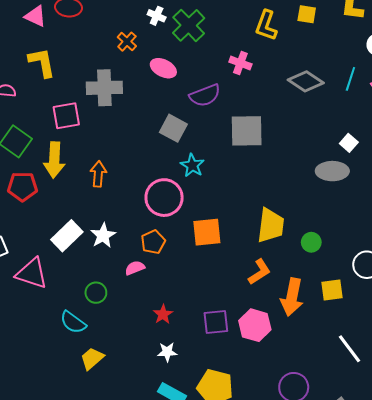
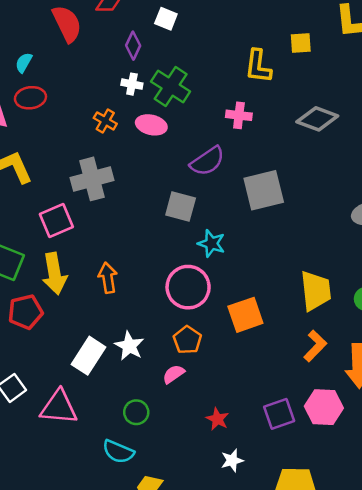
pink ellipse: (163, 68) -> (151, 125), moved

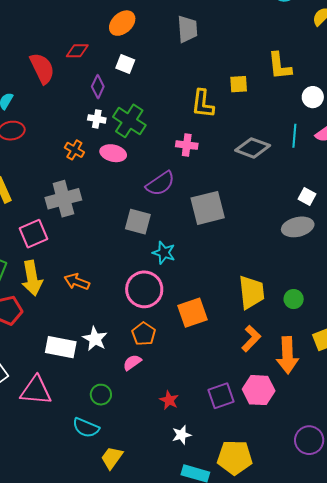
orange arrow: (108, 278) -> (77, 282), turned -60
white rectangle: (89, 356) -> (61, 347), turned 68

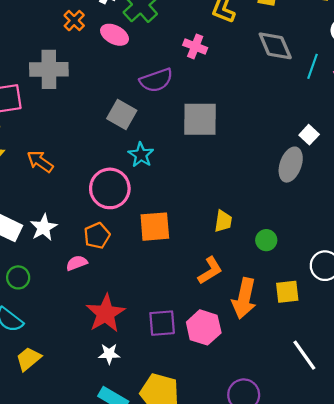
gray diamond: (253, 148) -> (275, 46), moved, turned 32
gray ellipse: (298, 227) -> (291, 165), turned -72
yellow trapezoid: (251, 292) -> (223, 221), size x0.6
green circle: (101, 395) -> (18, 277), moved
red star: (169, 400) -> (106, 313), size x1.8

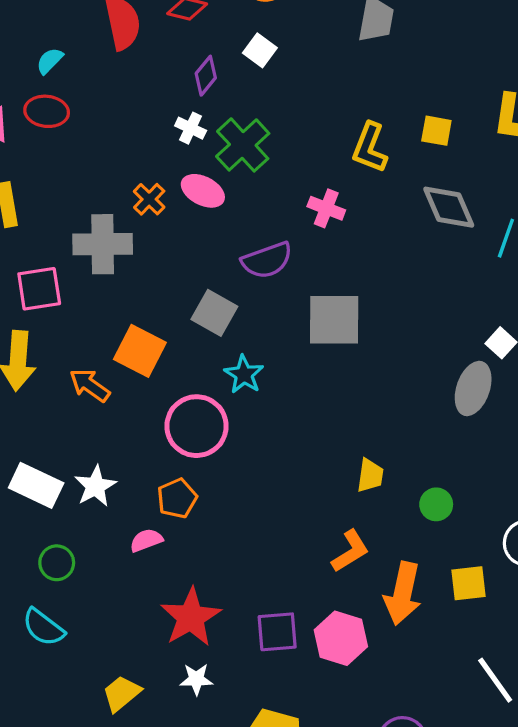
orange cross: (74, 21) -> (149, 199), moved
orange square: (155, 227) -> (140, 351), moved, turned 32
yellow trapezoid: (29, 359) -> (122, 693), moved

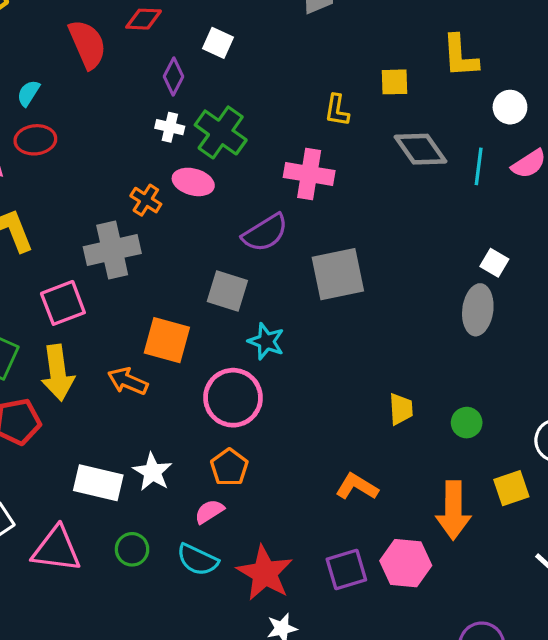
yellow L-shape: (370, 148) -> (337, 110), size x0.7
pink cross: (326, 208) -> (309, 174), size x1.4
orange L-shape: (350, 551) -> (357, 487), moved, turned -105
cyan semicircle: (43, 627) -> (197, 560), moved

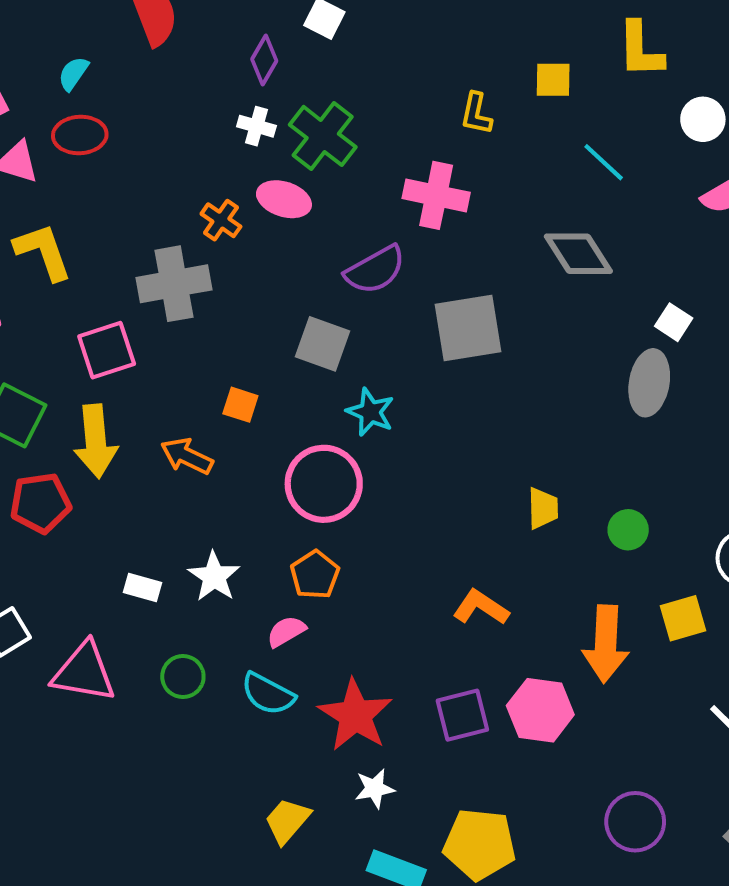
gray diamond: (421, 149) -> (578, 254), moved
cyan line: (479, 166) -> (604, 162), moved, turned -57
orange square: (167, 340) -> (240, 405), size x0.6
white rectangle: (98, 483) -> (142, 588), size x0.6

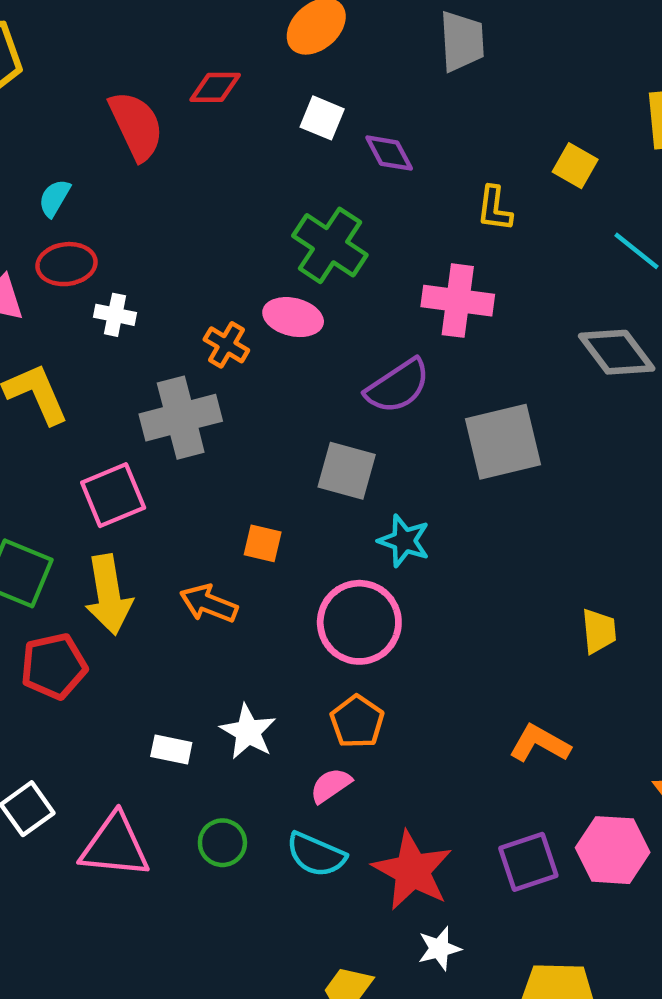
purple diamond: (264, 60) -> (389, 153), moved, turned -54
yellow square: (553, 80) -> (575, 166), turned 33
white cross: (256, 126) -> (115, 315), moved

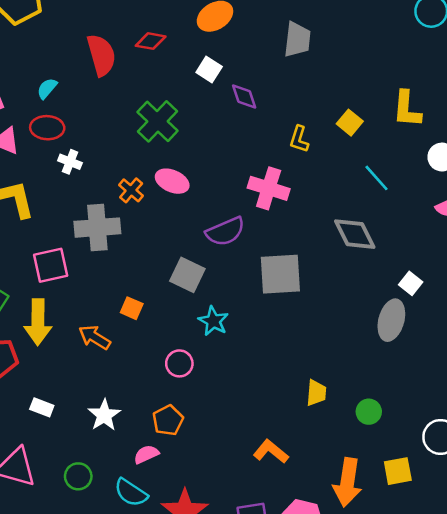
green cross: (330, 245) -> (158, 121), moved
pink circle: (359, 622) -> (179, 363), size x0.6
white rectangle: (171, 750) -> (42, 407), moved

